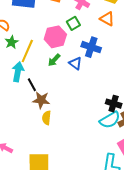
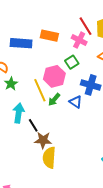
yellow line: (27, 51) -> (40, 90), moved, turned -45
yellow semicircle: (46, 118) -> (49, 158), size x1.5

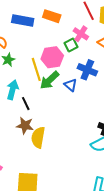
pink cross: (79, 40) -> (81, 34), moved
green arrow: (54, 100) -> (49, 80), size x1.5
brown star: (43, 140) -> (25, 126), moved

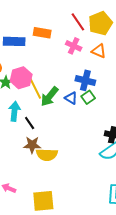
green square: (71, 45) -> (88, 97), moved
pink hexagon: (52, 57) -> (21, 78), moved
yellow semicircle: (38, 137) -> (47, 155), turned -90

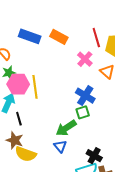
pink hexagon: (21, 78) -> (18, 84), moved
green arrow: (49, 96) -> (66, 128), moved
blue triangle: (71, 98) -> (60, 146), moved

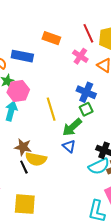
blue rectangle: (30, 36) -> (22, 56), moved
yellow line: (35, 87) -> (51, 109), moved
black line: (19, 119) -> (24, 167), moved

